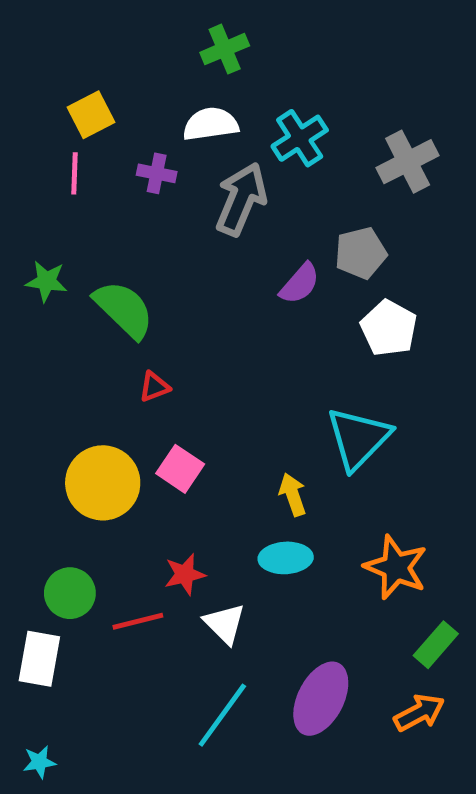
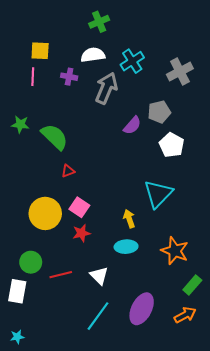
yellow square: (91, 115) -> (40, 51), turned 30
red star: (185, 574) -> (81, 233), moved

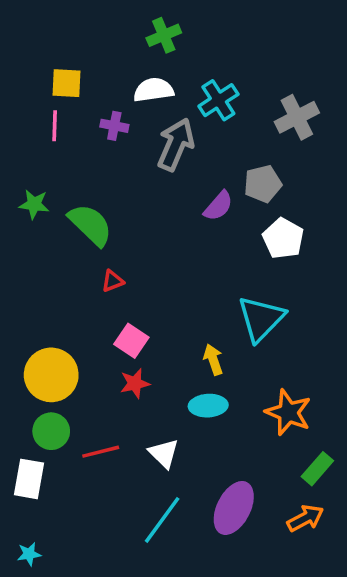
yellow circle: (45, 213) -> (51, 375), moved

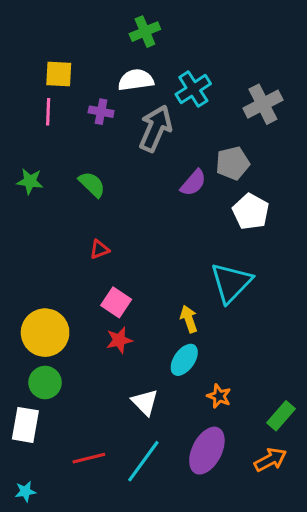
green semicircle: (90, 225) -> (92, 184), moved, size x0.7
cyan ellipse: (208, 406) -> (184, 360), turned -52
orange star: (288, 412) -> (219, 396), moved, size x0.6
red line: (101, 452) -> (89, 458), moved

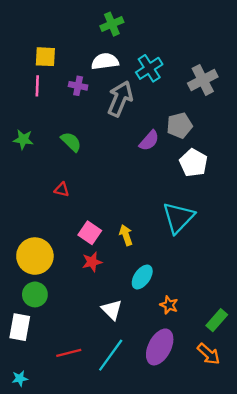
red triangle: (100, 249) -> (62, 190), moved, turned 35
yellow arrow: (189, 319) -> (126, 235), moved
orange arrow: (270, 460) -> (209, 354), turned 70

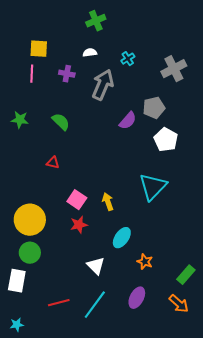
white semicircle: (105, 61) -> (90, 53), size x0.6
cyan cross: (149, 68) -> (128, 59), size x0.6
purple ellipse: (160, 347) -> (137, 298), size x0.7

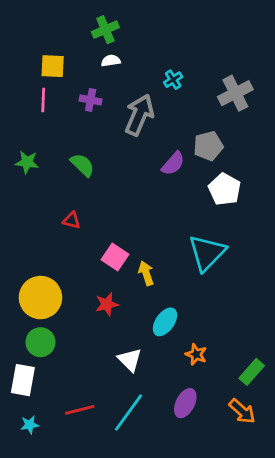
green cross: (96, 21) -> (105, 30), moved
white semicircle: (90, 53) -> (111, 61), moved
pink square: (77, 200) -> (115, 257), moved
cyan star: (17, 325) -> (30, 425), moved

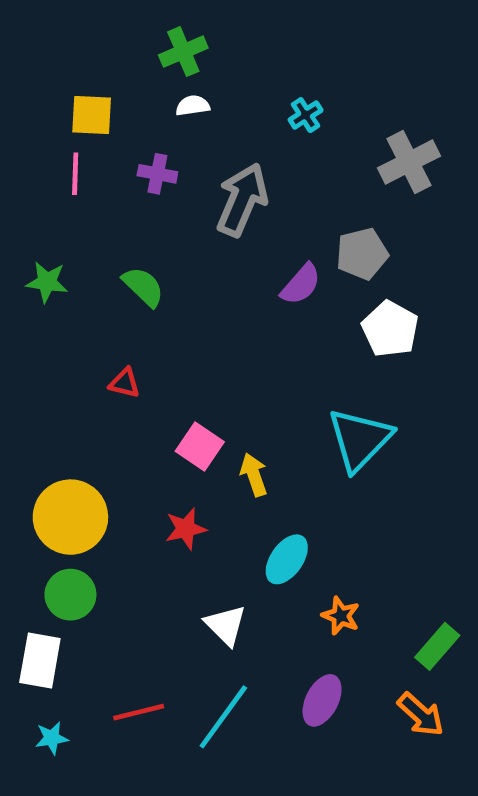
cyan cross: (173, 80) -> (306, 115), moved

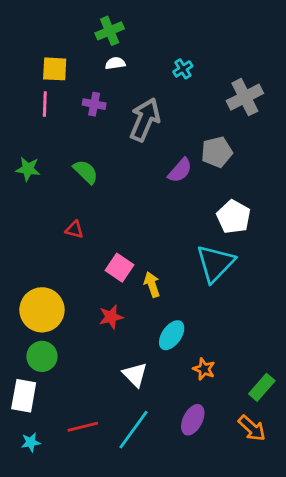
white pentagon: (390, 329) -> (234, 217), moved

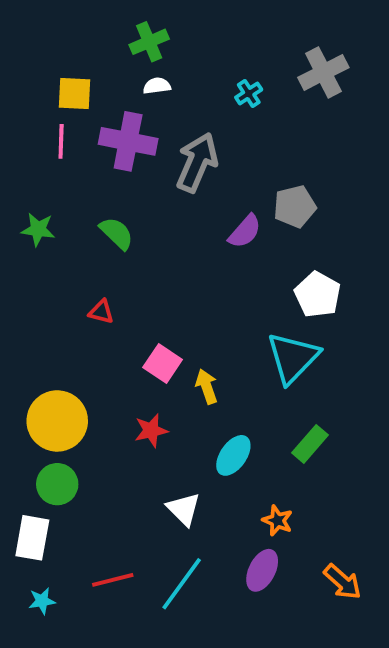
gray cross: (245, 97) -> (323, 72), moved
purple cross: (94, 104) -> (128, 141), size x1.8
orange star: (204, 369) -> (277, 521), moved
green rectangle: (262, 387) -> (310, 444), moved

